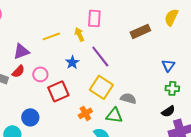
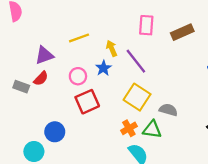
pink rectangle: (94, 18) -> (146, 25), moved
yellow arrow: (79, 34) -> (112, 48), moved
pink circle: (40, 74) -> (78, 76), moved
orange cross: (85, 113) -> (129, 128), moved

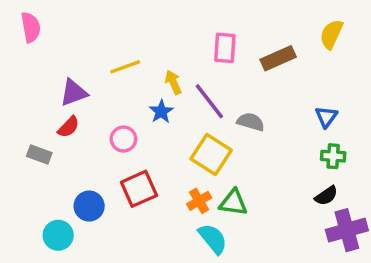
pink circle: (78, 76) -> (123, 139), moved
gray rectangle: (21, 87) -> (39, 154), moved
red square: (87, 102) -> (139, 189), moved
gray semicircle: (168, 110) -> (251, 122), moved

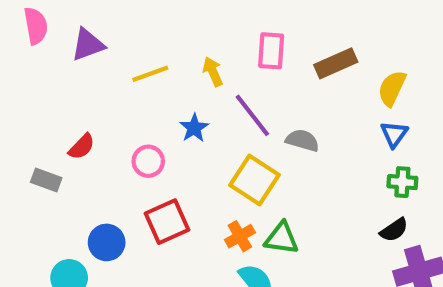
yellow semicircle: (331, 34) -> (392, 88), moved
yellow arrow: (173, 82) -> (213, 72), moved
purple triangle: (74, 93) -> (88, 45), moved

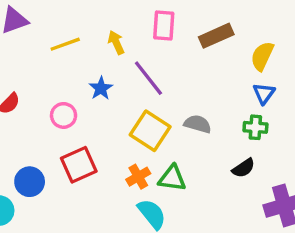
gray semicircle: (302, 140) -> (198, 124), moved
green cross: (402, 182) -> (255, 127), moved
black semicircle: (394, 230) -> (243, 168), moved

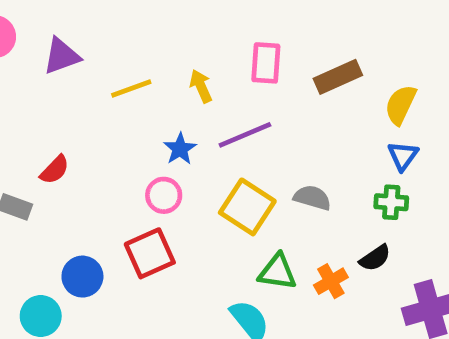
purple line: (148, 78) -> (245, 135), turned -75
pink circle: (64, 115) -> (164, 195), moved
orange cross: (138, 177) -> (331, 281), moved

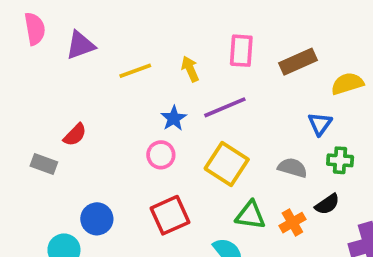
yellow semicircle: (401, 105) -> (347, 84), turned 48
blue triangle: (403, 156) -> (320, 124), moved
gray semicircle: (312, 198) -> (292, 168), moved
red square: (150, 253) -> (170, 215), moved

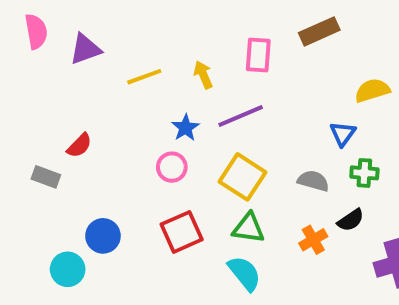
brown rectangle: (298, 62) -> (319, 31), moved
green triangle: (250, 215) -> (248, 228), moved

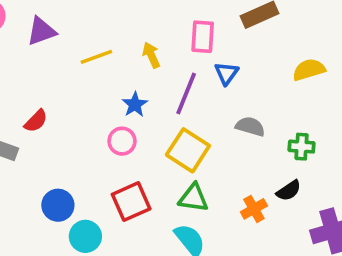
purple line: (241, 116) -> (186, 93), turned -45
blue triangle: (343, 134) -> (226, 73), moved
gray semicircle: (313, 181) -> (250, 126), moved
cyan circle: (68, 269) -> (85, 236), moved

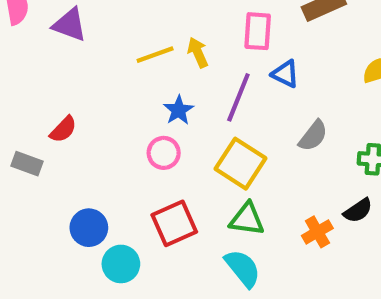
purple triangle: (41, 31) -> (70, 25), turned 40
yellow line: (96, 57) -> (155, 55), moved
blue triangle: (226, 73) -> (285, 74), turned -40
gray semicircle: (250, 126) -> (313, 136), turned 112

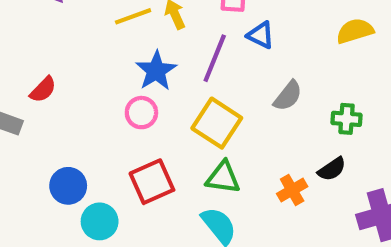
blue star: (179, 110) -> (156, 71), size x1.4

